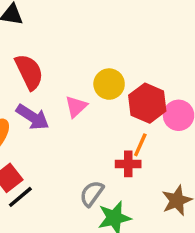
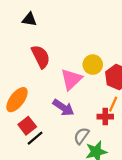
pink triangle: (76, 107) -> (71, 79), size x1.5
purple arrow: (33, 117) -> (63, 108), moved

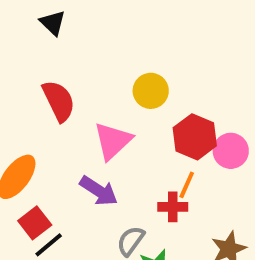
black triangle: (29, 19) -> (53, 23), moved, turned 35
yellow circle: (93, 65) -> (151, 91), moved

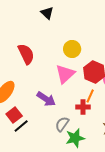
black triangle: (53, 23) -> (47, 13), moved
pink triangle: (113, 141) -> (65, 74), moved

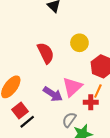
red semicircle: (26, 54) -> (46, 53), moved
pink triangle: (65, 74) -> (72, 87), moved

